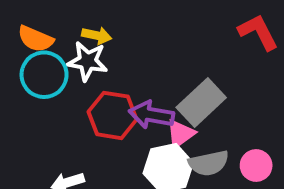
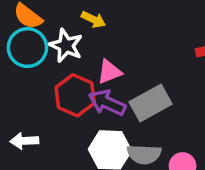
yellow arrow: (97, 35) -> (93, 19), moved
pink triangle: (180, 134) -> (109, 72), moved

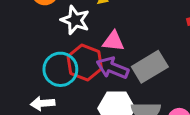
cyan circle: (27, 48) -> (60, 69), moved
pink triangle: (109, 72) -> (113, 41), turned 30

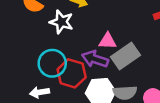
pink triangle: (113, 41) -> (108, 41), moved
red hexagon: (85, 63) -> (72, 73), moved

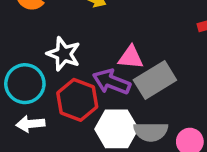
white star: (61, 22) -> (64, 54), moved
cyan circle: (52, 63) -> (25, 84), moved

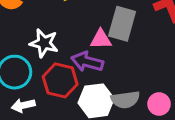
gray rectangle: (155, 80) -> (122, 24), moved, turned -36

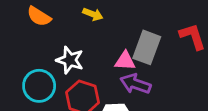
purple arrow: (87, 62) -> (135, 84), moved

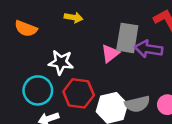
pink triangle: (125, 61) -> (110, 54), turned -30
purple arrow: (135, 84) -> (149, 49), moved

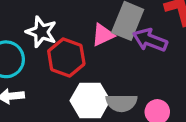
red hexagon: (79, 93) -> (66, 58), moved

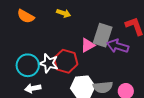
white star: (41, 32) -> (49, 63), moved

